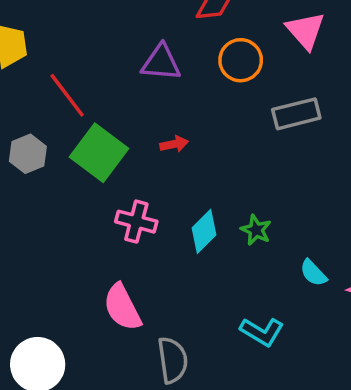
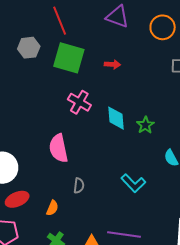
green square: (99, 153) -> (69, 58), turned -36
cyan diamond: (204, 231) -> (116, 118), turned -65
gray semicircle: (173, 360) -> (79, 186), size x0.6

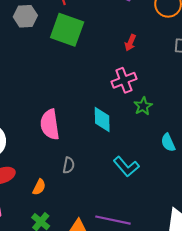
red arrow: (112, 64) -> (130, 43), moved, turned 105
pink cross: (79, 102) -> (124, 80), moved, turned 35
cyan diamond: (116, 118) -> (102, 119), moved

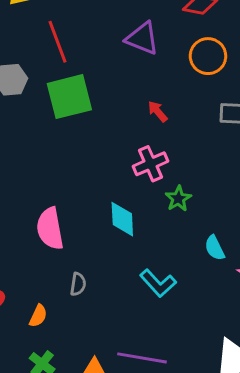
green square: (67, 30) -> (69, 97), turned -32
red arrow: (130, 43) -> (158, 111), turned 119

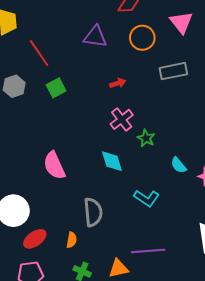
green square: (69, 97) -> (56, 88), size x0.6
red arrow: (158, 111) -> (118, 83), turned 126
pink semicircle: (50, 229) -> (54, 165), moved
gray semicircle: (78, 284) -> (93, 212), size x1.8

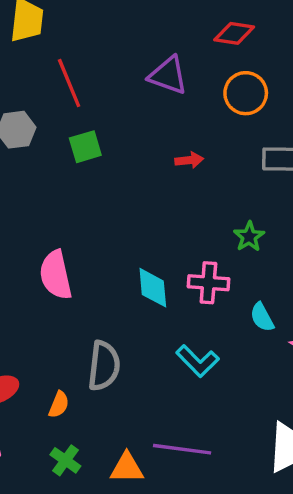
pink cross: (122, 119) -> (208, 283), moved, turned 30
green star: (146, 138) -> (249, 237), moved

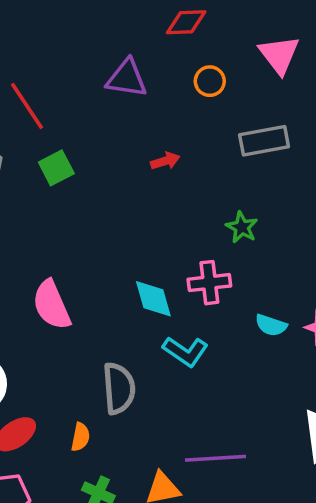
orange circle: (246, 93) -> (210, 81), size x0.7
cyan semicircle: (262, 317) -> (271, 325), moved, turned -32
cyan L-shape: (197, 361) -> (185, 351), moved

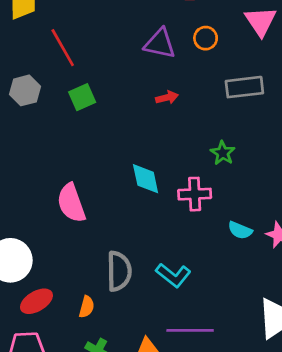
purple triangle: (127, 78) -> (160, 44), moved
cyan diamond: (153, 299) -> (146, 179), moved
cyan L-shape: (185, 351) -> (173, 275), moved

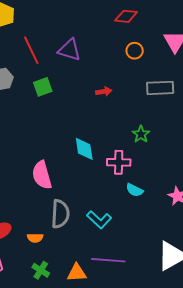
purple triangle: (160, 44) -> (69, 50), moved
pink semicircle: (71, 203) -> (42, 175), moved
cyan semicircle: (240, 230) -> (135, 190), moved
orange semicircle: (87, 307) -> (35, 238), turned 70

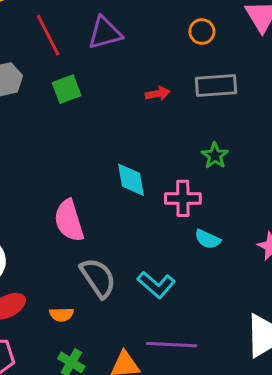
purple triangle: (69, 50) -> (105, 33), turned -30
gray rectangle: (160, 88) -> (216, 85), moved
gray semicircle: (60, 214) -> (98, 278), turned -36

